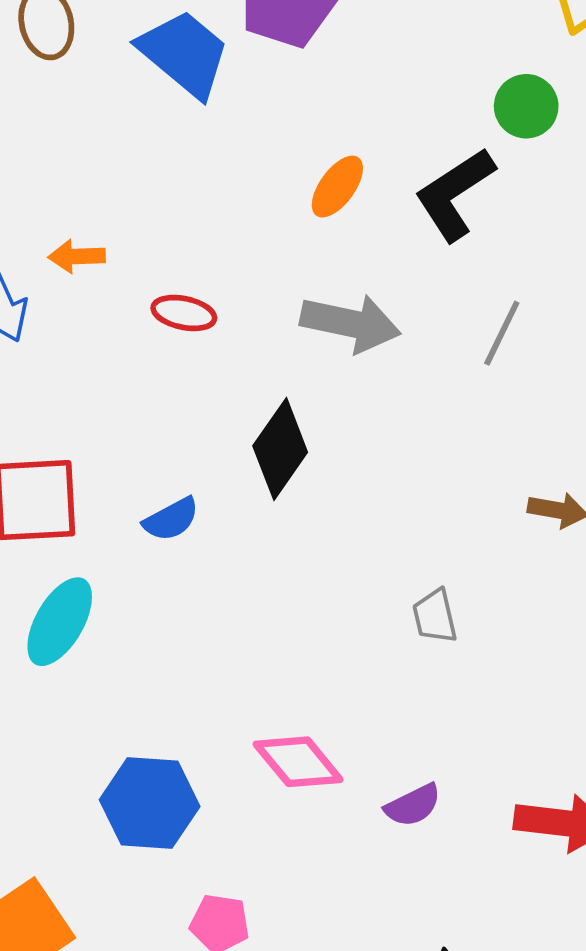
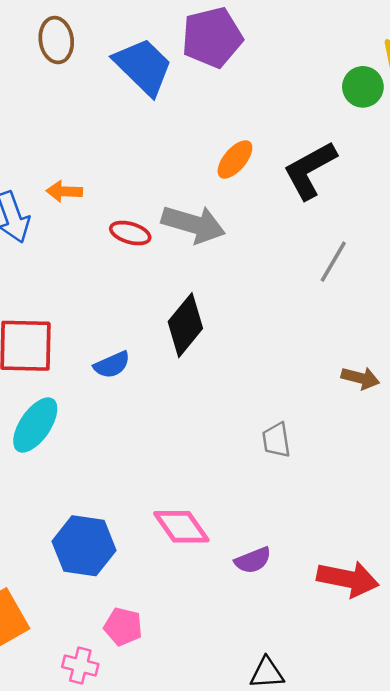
green circle: (526, 106) -> (363, 87), moved
gray arrow: (350, 323) -> (193, 224), moved

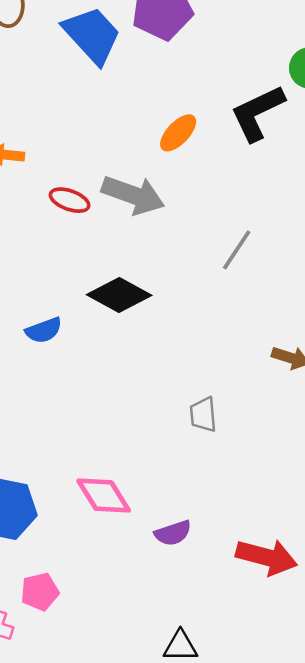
black L-shape: (310, 170) -> (257, 113), moved
gray line: (333, 262) -> (237, 250), moved
black diamond: (185, 325) -> (119, 295), turned 76
pink pentagon: (123, 627) -> (40, 592), turned -30

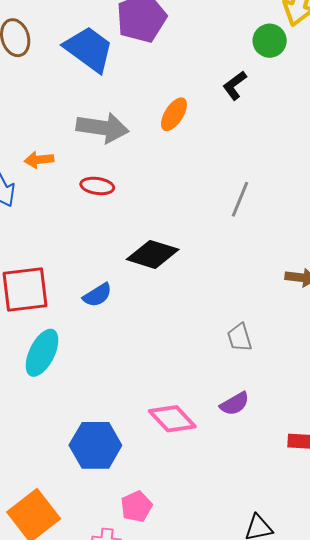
black L-shape: (257, 113) -> (235, 85), size x0.6
gray arrow: (133, 195) -> (102, 128), moved
purple semicircle: (173, 533) -> (235, 404), moved

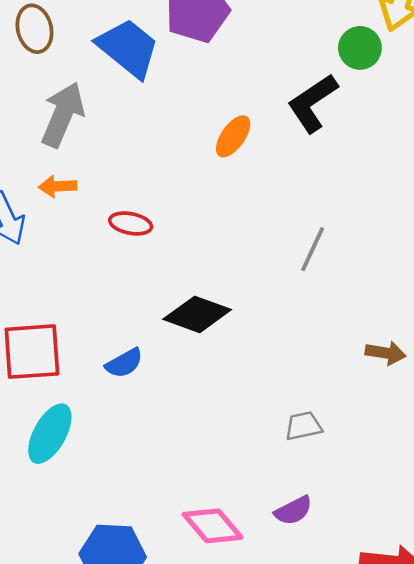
black L-shape: (235, 85) -> (313, 103), size x1.6
gray arrow: (102, 128) -> (63, 115), moved, turned -78
gray trapezoid: (240, 337) -> (304, 426), turned 92

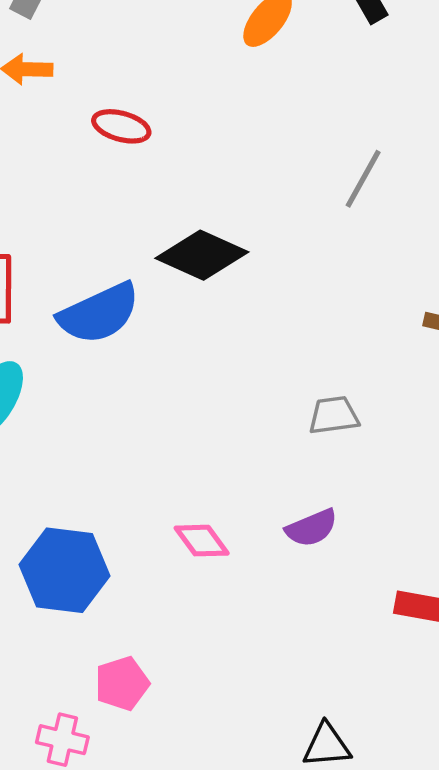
blue semicircle: (124, 363) -> (99, 313), size x1.6
pink diamond: (213, 526) -> (202, 541), size x0.7

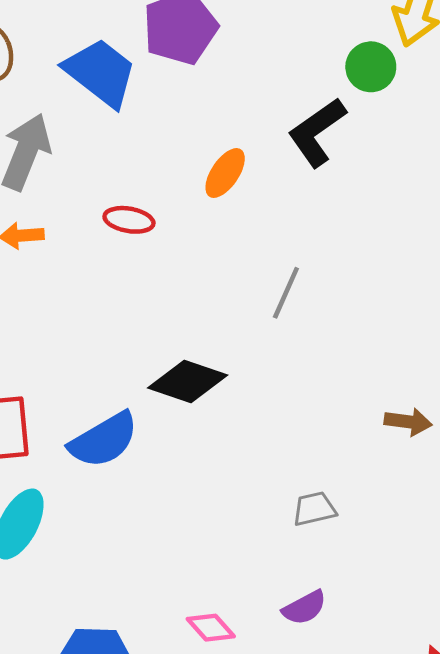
red ellipse: (121, 126) -> (129, 220), moved
gray line: (363, 179) -> (286, 293), moved

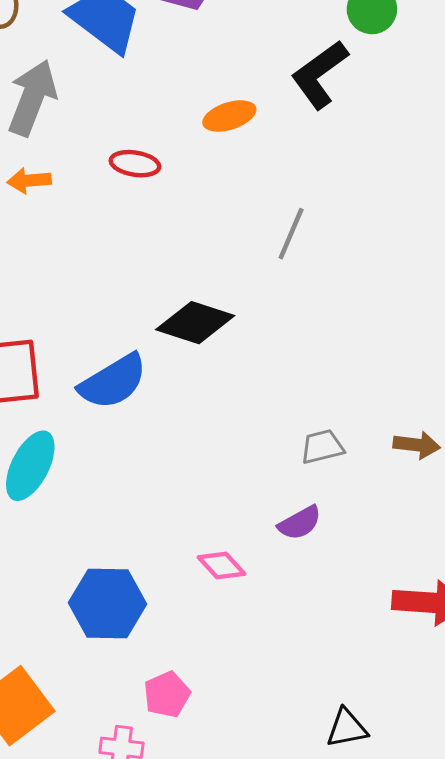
orange ellipse: (225, 173) -> (229, 116), turned 39
brown arrow: (408, 422) -> (417, 445), moved
purple semicircle: (304, 608) -> (300, 523), moved

